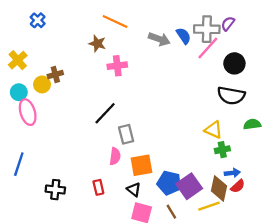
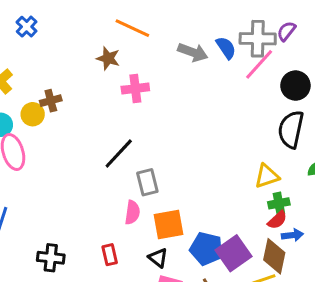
black semicircle: (231, 96) -> (291, 129), turned 92
yellow triangle: (213, 130) -> (267, 176), turned -42
red semicircle: (238, 186) -> (277, 220), moved

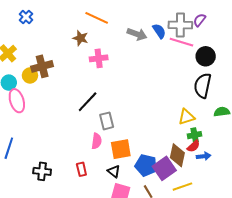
pink line: (259, 64) -> (181, 42), turned 65
brown cross: (51, 101) -> (42, 66), size x1.5
brown diamond: (274, 256) -> (177, 155), moved

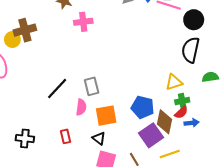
black line: (88, 102) -> (57, 88), moved
blue pentagon: (146, 165) -> (143, 107), moved

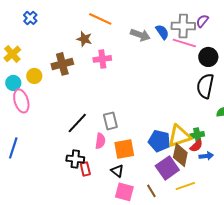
brown cross: (25, 30) -> (62, 64), moved
yellow triangle: (174, 82) -> (179, 136), moved, size x1.4
black cross: (25, 138) -> (75, 159), moved

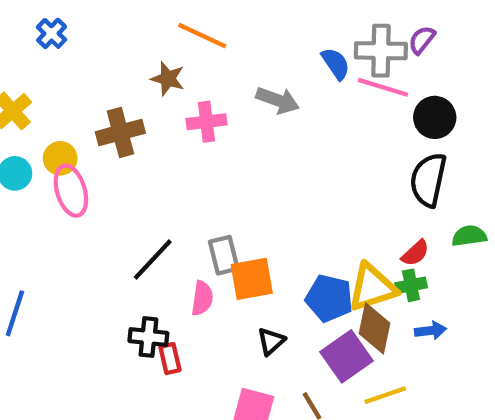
gray arrow: (140, 35) -> (278, 100), moved
pink ellipse: (21, 101) -> (71, 191), moved
red semicircle: (196, 146) -> (415, 253), moved
orange square: (124, 149) -> (252, 279), moved
black triangle: (117, 171) -> (271, 341), moved, turned 40

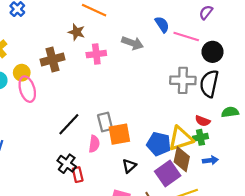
gray cross: (381, 51) -> (183, 80), moved
red semicircle: (415, 253) -> (203, 121), turned 64
black cross: (148, 337) -> (67, 164), turned 30

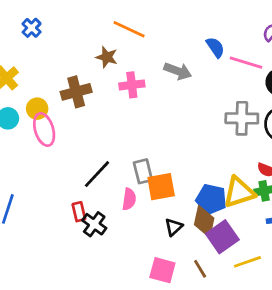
brown diamond: (182, 159) -> (204, 221), moved
red rectangle: (78, 175) -> (79, 212), moved

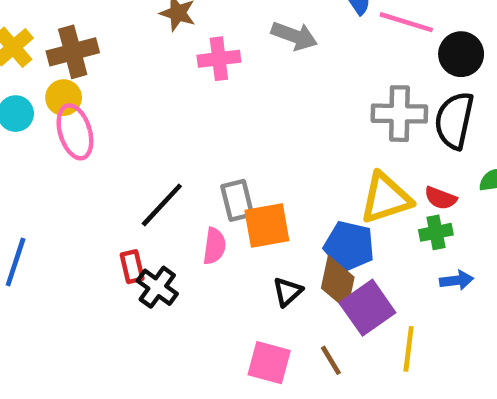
brown cross: (76, 92) -> (73, 52), moved
yellow triangle: (239, 192) -> (386, 198), moved
yellow line: (247, 262) -> (409, 349), turned -64

